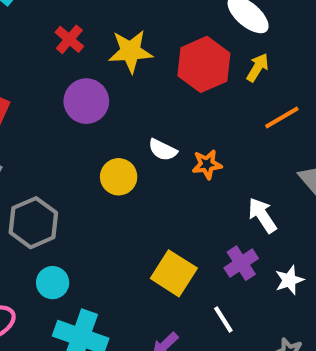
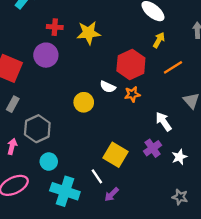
red cross: (69, 39) -> (55, 27), turned -35
red hexagon: (204, 64) -> (131, 64), moved
purple circle: (86, 101) -> (46, 55), moved
white line: (223, 320) -> (97, 176), moved

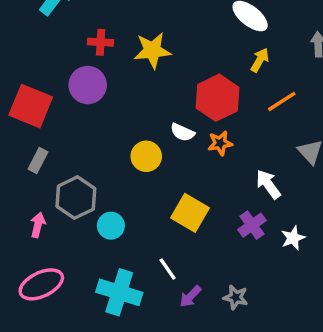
yellow square: (115, 155) -> (190, 213), moved
cyan circle: (49, 162) -> (111, 226), moved
gray star: (180, 197) -> (236, 297), moved

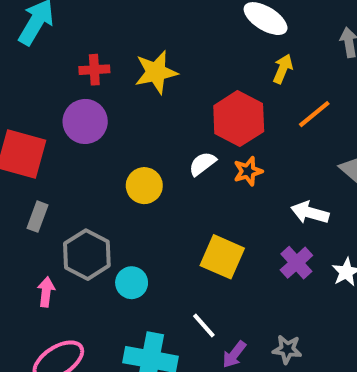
white semicircle: (182, 132) -> (202, 164), turned 125
yellow circle: (146, 156) -> (144, 186), moved
white arrow: (268, 184) -> (310, 213), turned -32

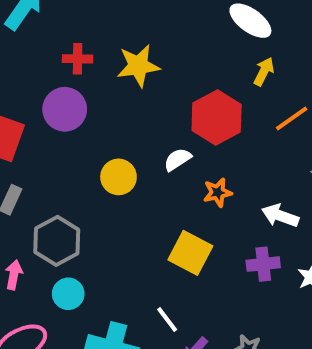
orange star: (248, 171) -> (218, 192), moved
purple cross: (296, 263) -> (263, 264), turned 32
cyan circle: (132, 283) -> (68, 294), moved

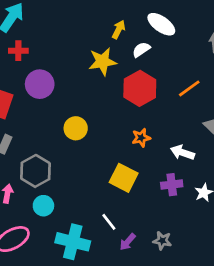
red cross: (78, 59) -> (18, 51), moved
yellow star: (138, 66) -> (102, 62), moved
yellow arrow: (264, 72) -> (119, 29), moved
white semicircle: (178, 159) -> (141, 50), moved

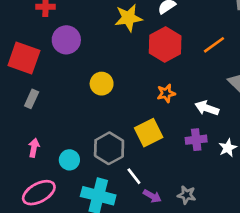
gray hexagon: (35, 171) -> (109, 148), moved
yellow square: (124, 178) -> (149, 133), turned 36
purple arrow: (128, 242) -> (152, 196), turned -102

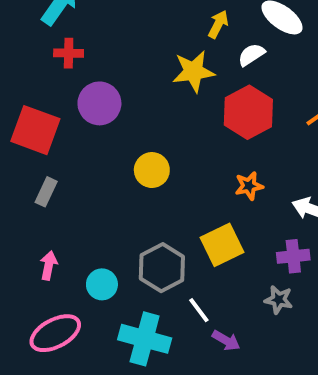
gray star: (187, 195) -> (279, 300), moved

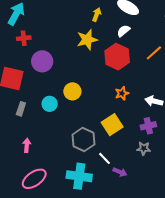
white semicircle: (251, 55) -> (123, 31), moved
cyan circle: (102, 284) -> (50, 104), moved

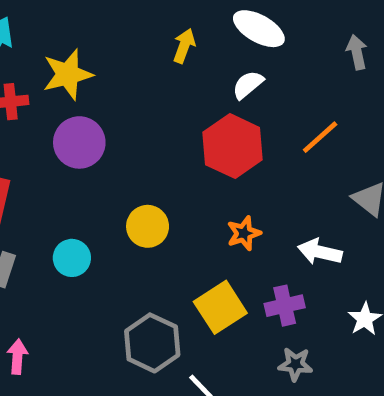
yellow star: (87, 40) -> (68, 74), moved
purple circle: (42, 61) -> (79, 142), moved
yellow circle: (72, 91) -> (148, 226), moved
purple cross: (148, 126) -> (285, 306), moved

